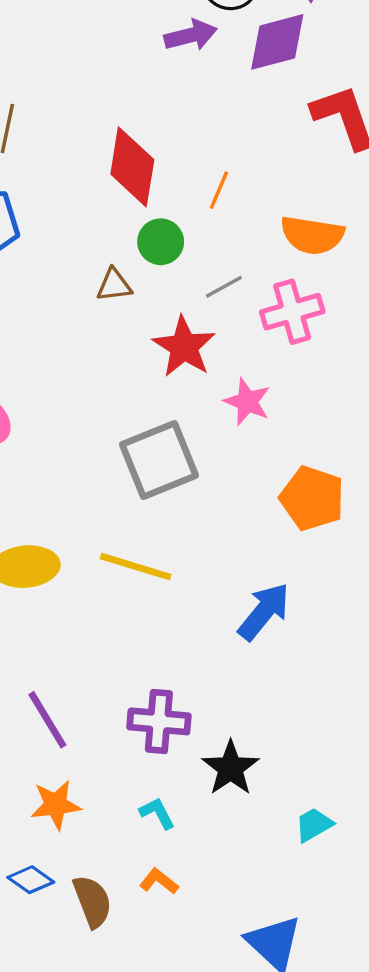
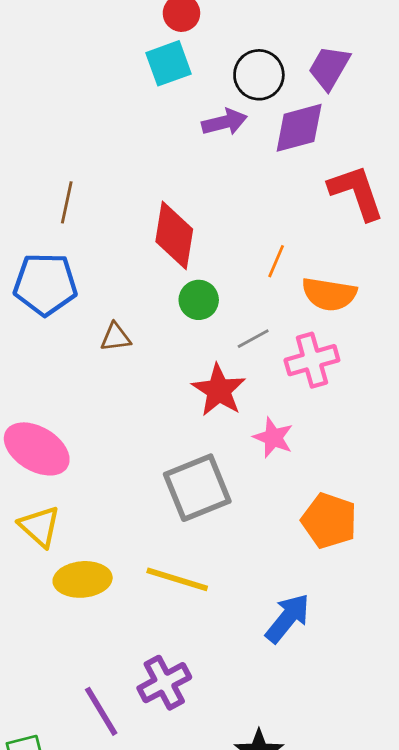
orange line: (219, 190) -> (276, 261), moved
brown triangle: (114, 285) -> (116, 337), moved
purple cross: (159, 721) -> (164, 683), moved, turned -33

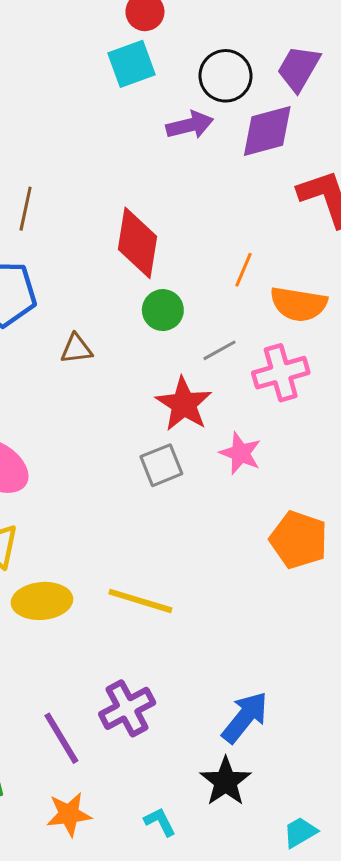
gray square: (197, 488) -> (161, 465), moved, size x0.6
blue arrow: (288, 618) -> (245, 717), moved

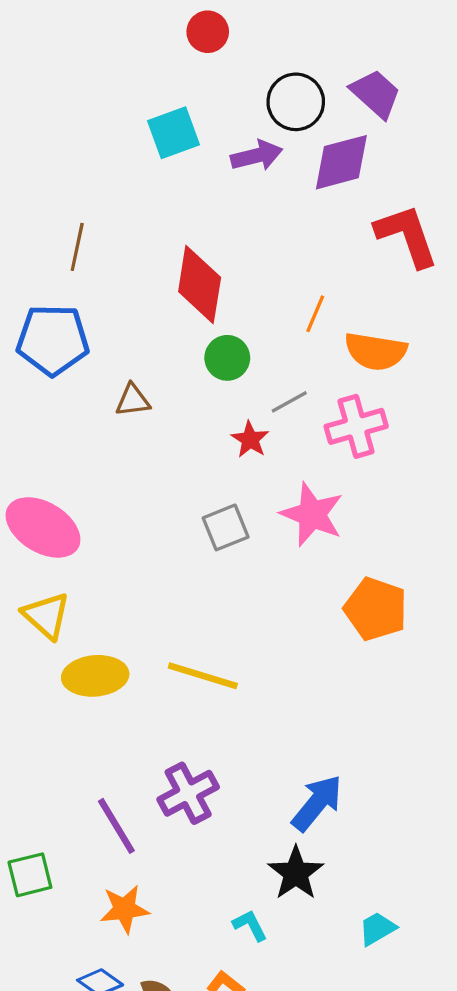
cyan square: (132, 64) -> (173, 133), moved
purple trapezoid: (299, 68) -> (376, 94), turned 102
red star: (184, 404) -> (250, 439), moved, size x0.6
pink star: (240, 453) -> (312, 514), size x1.4
cyan L-shape: (160, 822) -> (250, 925), moved

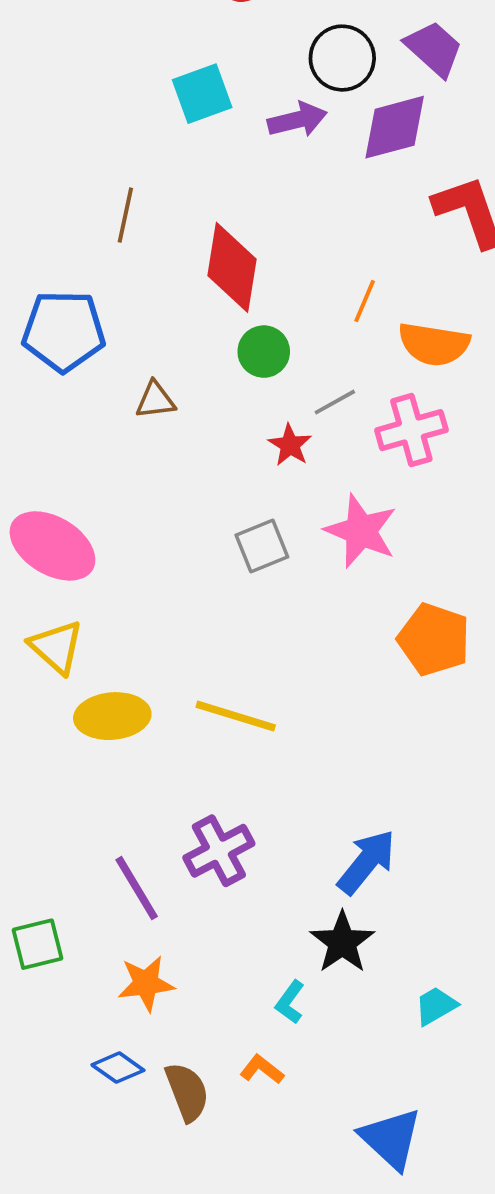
brown line: (77, 247) -> (125, 215), moved
cyan L-shape: (250, 925) -> (290, 1002), turned -117

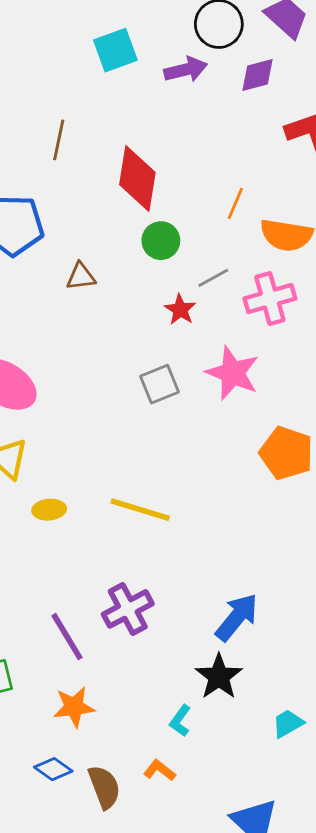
purple diamond: (395, 127) -> (257, 75), size x0.7
yellow ellipse: (112, 716) -> (49, 510), size x0.6

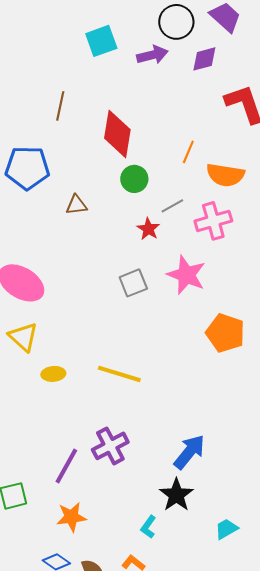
purple line: (67, 637) -> (66, 466), turned 60

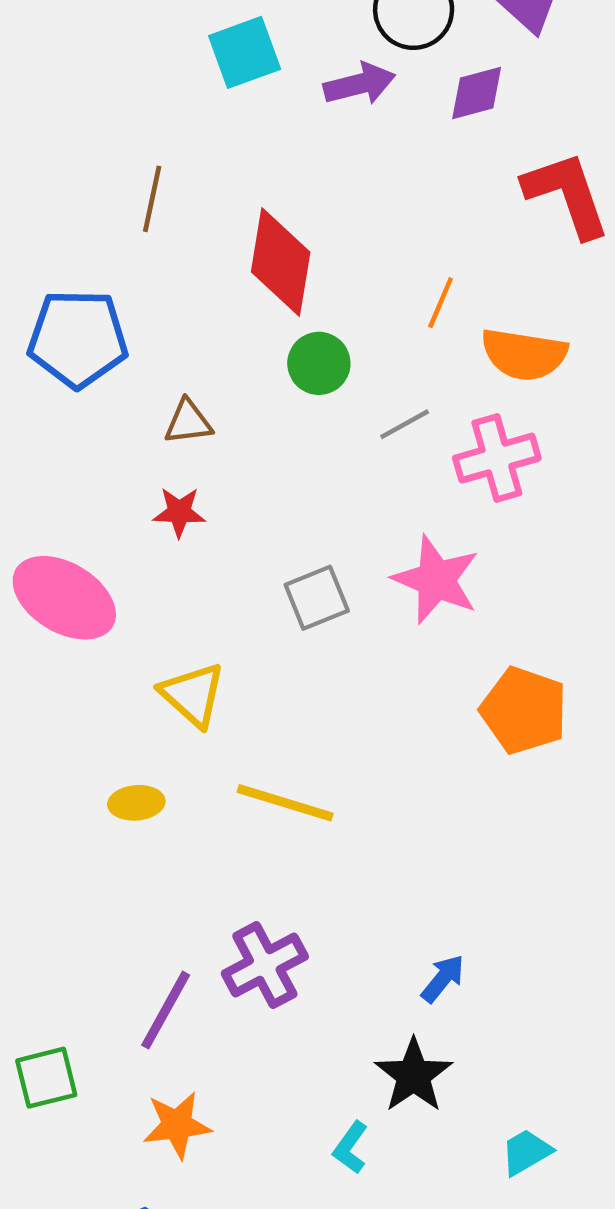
red star: (148, 229) -> (179, 512), moved, turned -30
yellow triangle: (23, 337) -> (193, 695), moved
blue arrow: (189, 452) -> (443, 979), size x0.6

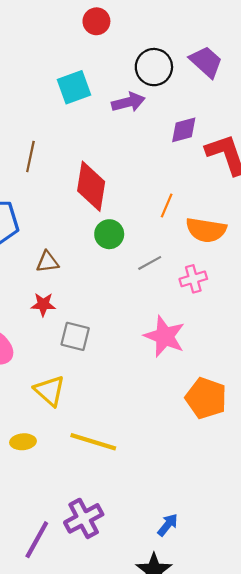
purple diamond: (477, 93) -> (184, 130), moved
pink cross: (497, 458) -> (193, 279), size x0.7
gray square: (317, 598) -> (75, 336), moved, turned 36

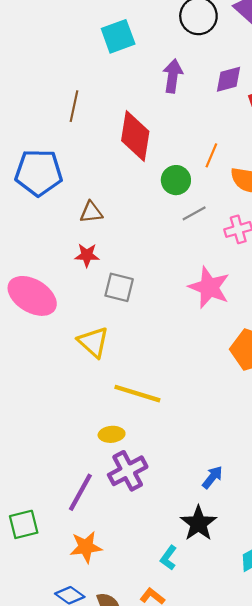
purple arrow: (128, 102) -> (173, 76), moved, turned -68
green circle: (109, 234) -> (176, 180), moved
yellow ellipse: (23, 442) -> (112, 434), moved

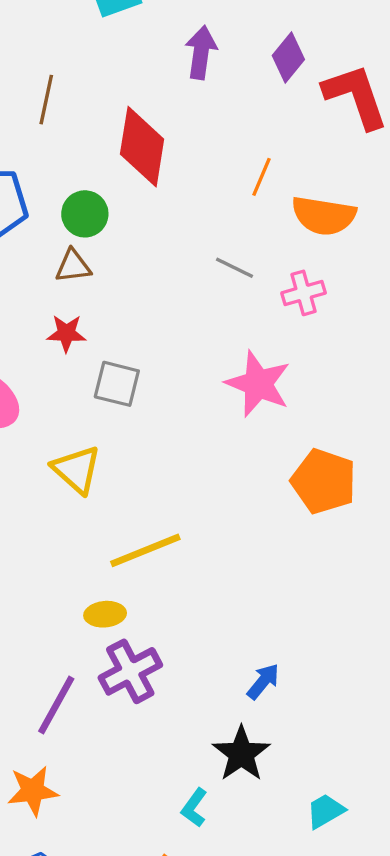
purple diamond: (229, 79) -> (288, 57), turned -36
green circle: (176, 180) -> (85, 214), moved
gray line: (194, 213) -> (235, 268), turned 55
yellow line: (137, 394) -> (145, 550), turned -39
orange star: (86, 547) -> (33, 791), moved

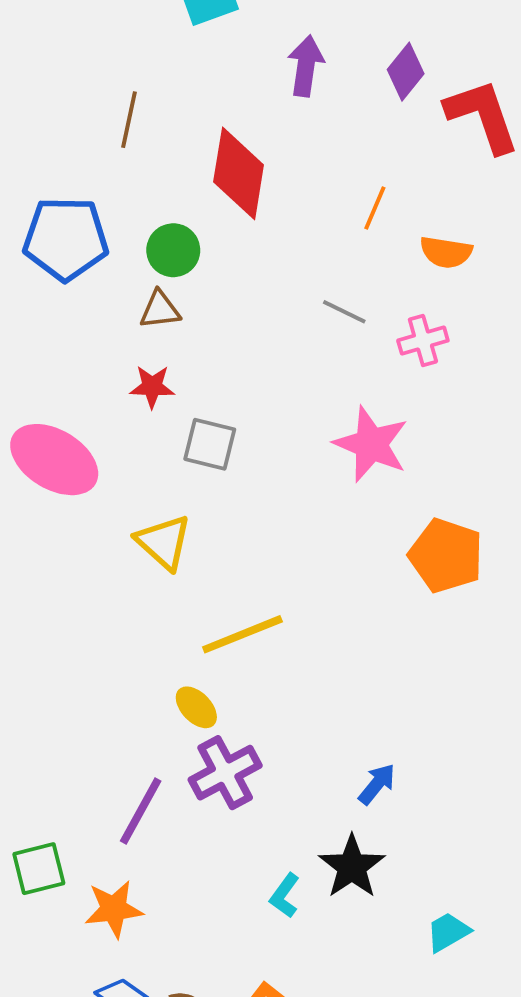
orange semicircle: (324, 216) -> (446, 252), size x0.7
yellow ellipse: (105, 614) -> (196, 707), turned 51
cyan L-shape: (194, 808) -> (285, 896), moved

